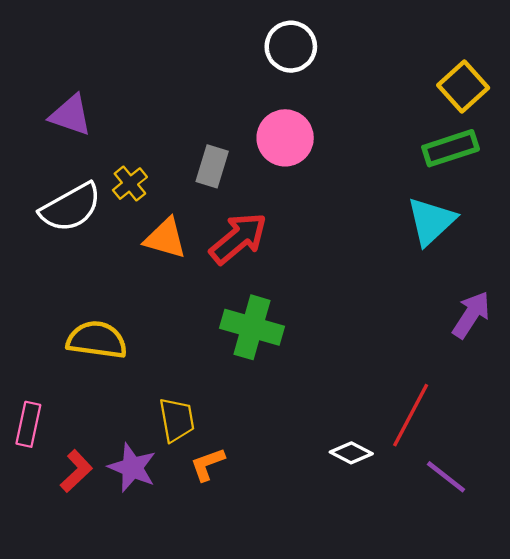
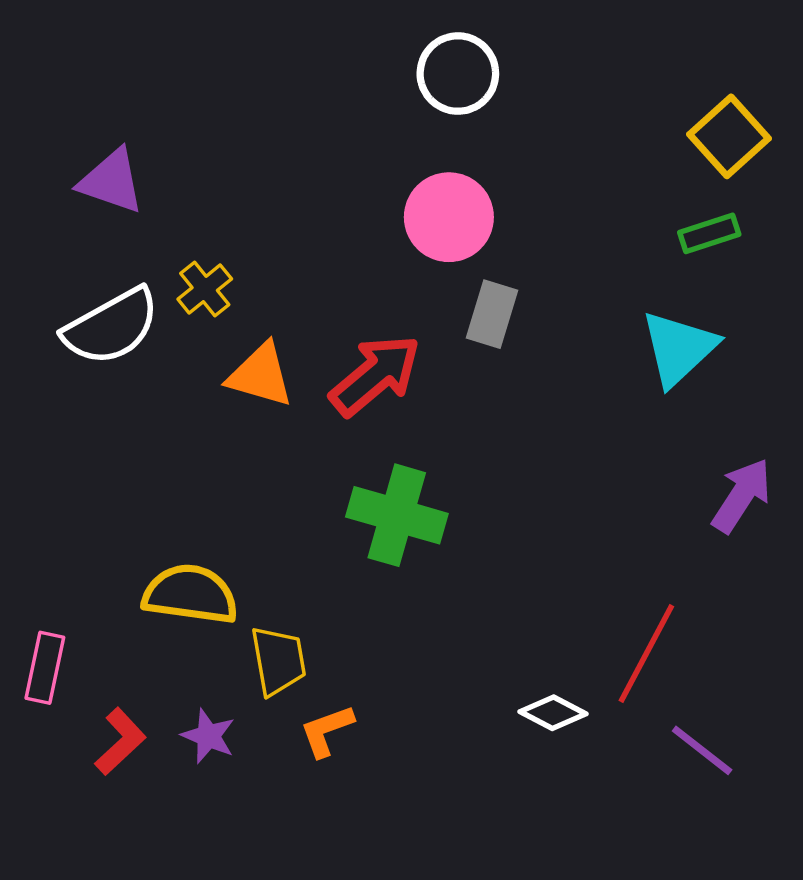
green rectangle: (451, 148) -> (709, 233), size x0.7
gray rectangle: (212, 166) -> (492, 314), moved
yellow semicircle: (97, 340) -> (190, 594), moved
purple star: (132, 468) -> (208, 736), size x0.7

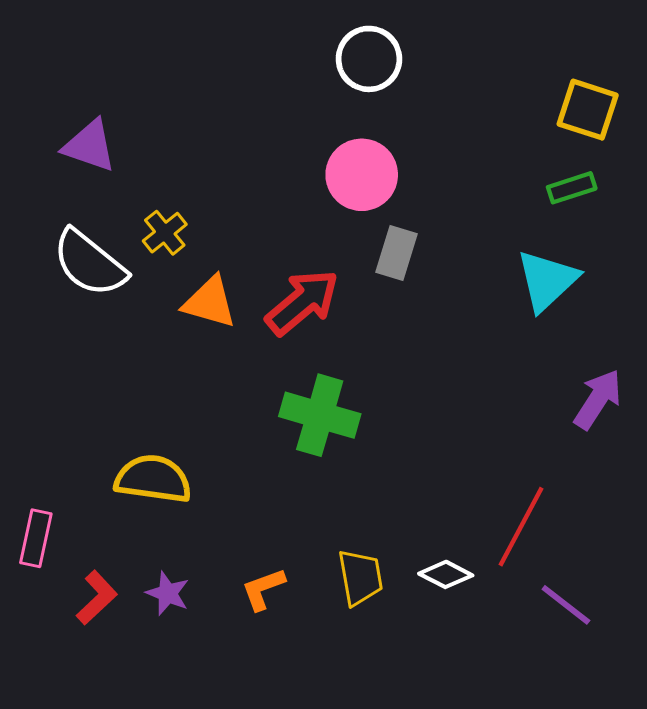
yellow square: (729, 136) -> (588, 110), turned -30
white semicircle: (111, 327) -> (89, 263), turned 68
yellow trapezoid: (278, 661) -> (360, 577), moved

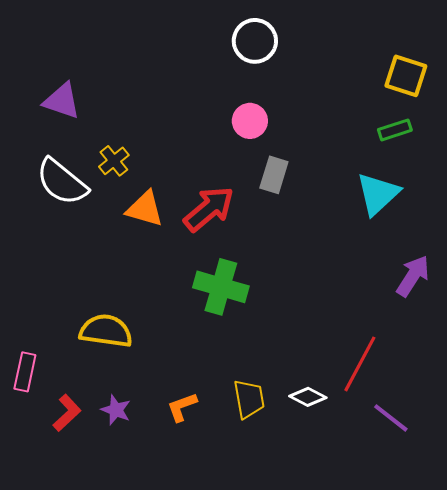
pink circle: (362, 175) -> (250, 121), size x0.7

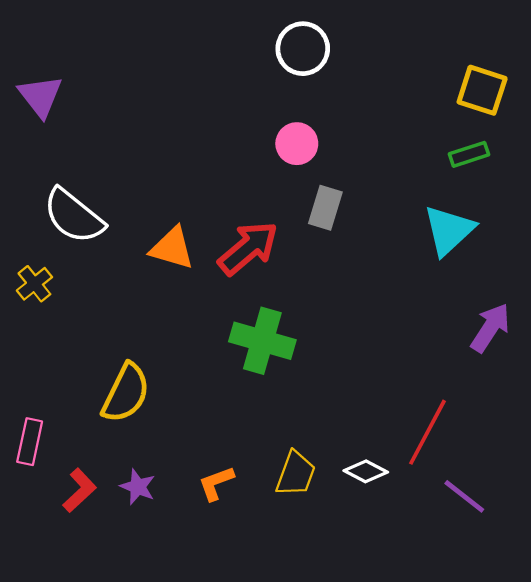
purple triangle: (62, 101) -> (40, 96), moved, turned 33
yellow cross: (114, 161) -> (34, 284), moved
yellow semicircle: (106, 331) -> (126, 393), turned 108
yellow trapezoid: (249, 399) -> (296, 474), turned 30

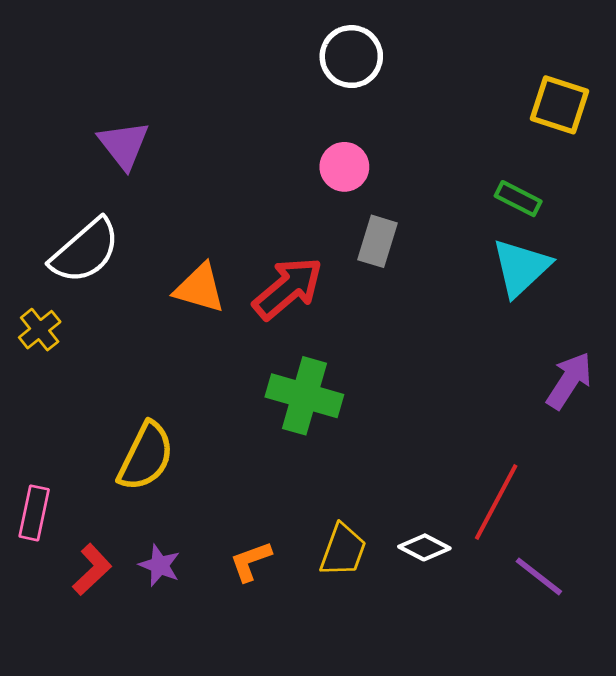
purple triangle: (40, 96) -> (124, 145), moved
green rectangle: (469, 154) -> (518, 199), moved, turned 45
white semicircle: (74, 216) -> (85, 251), turned -80

